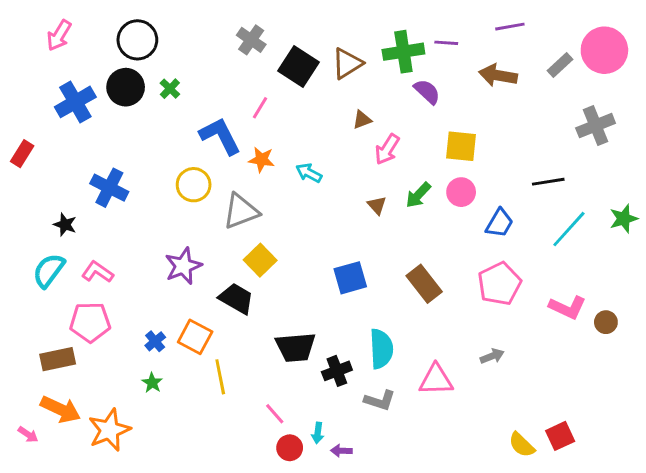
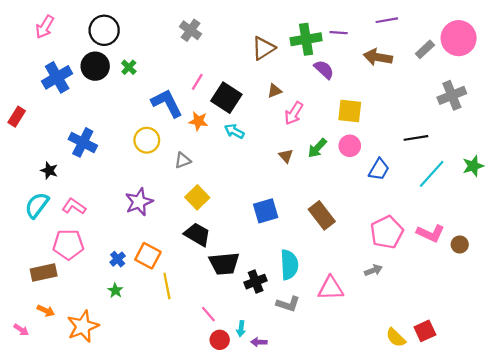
black square: (298, 66) -> (226, 98), moved
gray triangle: (241, 211) -> (183, 160), size x0.6
pink pentagon: (499, 284) -> (387, 232), moved
black trapezoid: (236, 298) -> (197, 234), moved
orange arrow: (61, 409) -> (46, 311), size x0.6

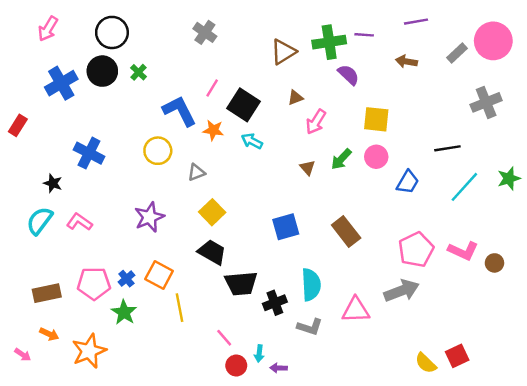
brown arrow: (378, 57) -> (406, 61), size x0.7
pink pentagon: (68, 244) -> (94, 283), moved
gray arrow: (373, 270) -> (402, 291), size x1.8
green star: (115, 290) -> (124, 312), size x1.5

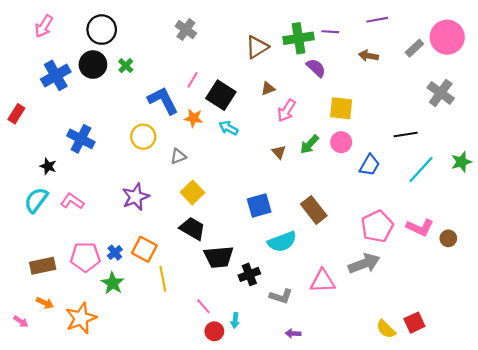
gray cross: (486, 102) -> (441, 93), turned -32
cyan semicircle: (311, 285) -> (282, 242), moved, turned 72
purple arrow: (278, 368) -> (293, 333), moved

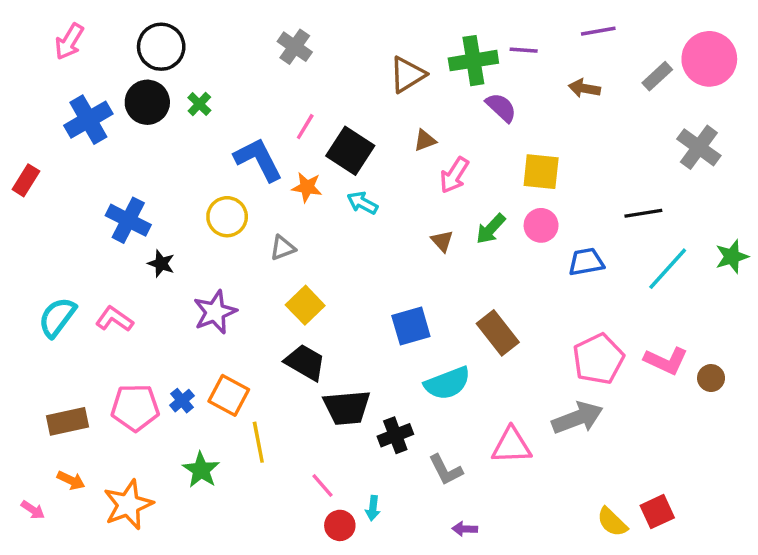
blue trapezoid: (370, 165) -> (586, 262), turned -130
black star: (48, 166) -> (161, 264), moved
green star: (113, 283) -> (201, 470), moved
gray L-shape: (281, 296) -> (446, 470), turned 45

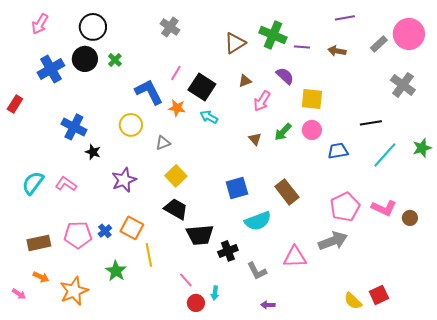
purple line: (524, 50) -> (302, 47), moved
green cross: (473, 61) -> (273, 35), turned 32
purple semicircle: (501, 107) -> (285, 76), moved

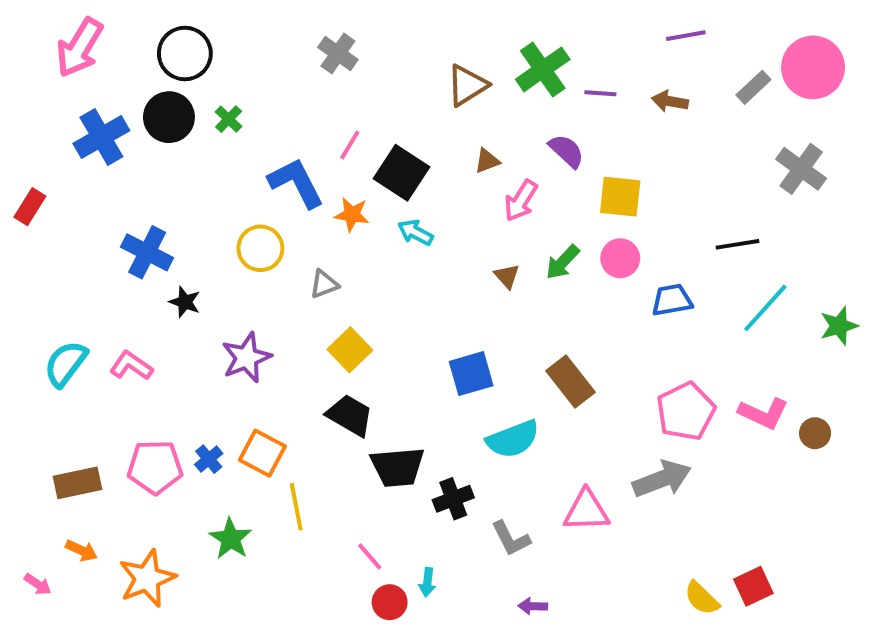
pink arrow: (40, 24) -> (80, 48), size x1.4
green cross: (273, 35) -> (543, 69), turned 32
green star: (422, 148) -> (839, 326), moved

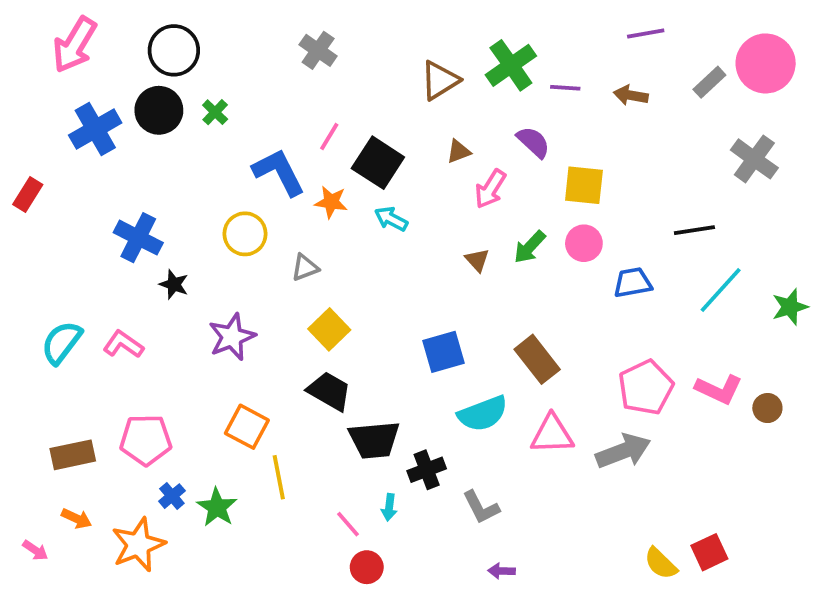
blue cross: (209, 459) -> (172, 496), moved
pink triangle: (586, 511) -> (552, 434), moved
cyan arrow: (427, 582) -> (389, 507), moved

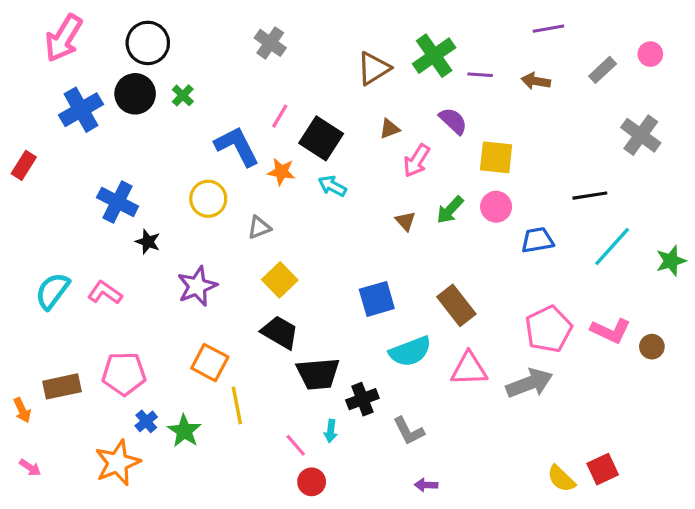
pink circle: (766, 63) -> (650, 54), size x0.5
orange arrow: (76, 518) -> (22, 410), moved, turned 40

